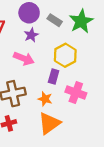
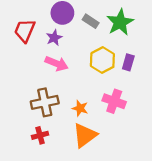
purple star: (31, 35) -> (54, 38), moved
purple rectangle: (54, 77) -> (128, 62), moved

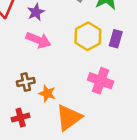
brown cross: (45, 102) -> (26, 82), size x0.6
orange star: (80, 108) -> (47, 93), moved

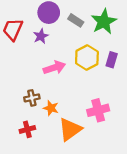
pink arrow: (38, 40) -> (54, 68), moved, turned -40
pink cross: (101, 81) -> (98, 110), moved, turned -35

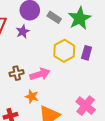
pink arrow: (54, 68) -> (40, 74), moved
brown cross: (32, 98) -> (17, 73), moved
pink cross: (98, 110) -> (86, 106), moved, turned -36

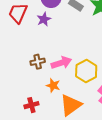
yellow hexagon: (64, 51) -> (86, 71), moved

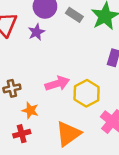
brown cross: (38, 62) -> (12, 88), moved
orange star: (53, 85) -> (30, 110), moved

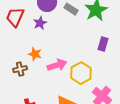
orange star: (30, 110) -> (35, 54), moved

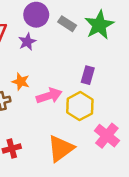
purple rectangle: (103, 44) -> (88, 75), moved

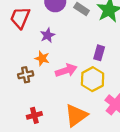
purple star: (27, 42) -> (48, 35), moved

